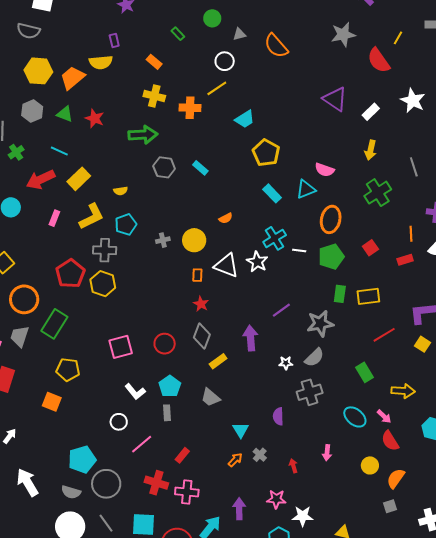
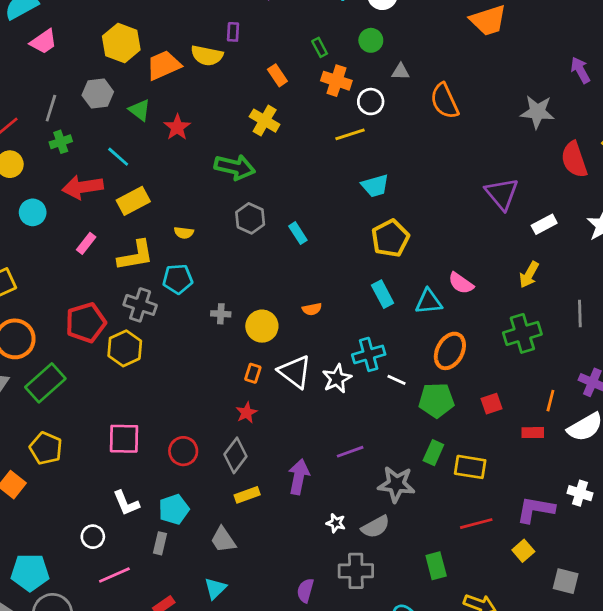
orange cross: (190, 108) -> (336, 81), moved
cyan triangle: (241, 430) -> (215, 588), moved

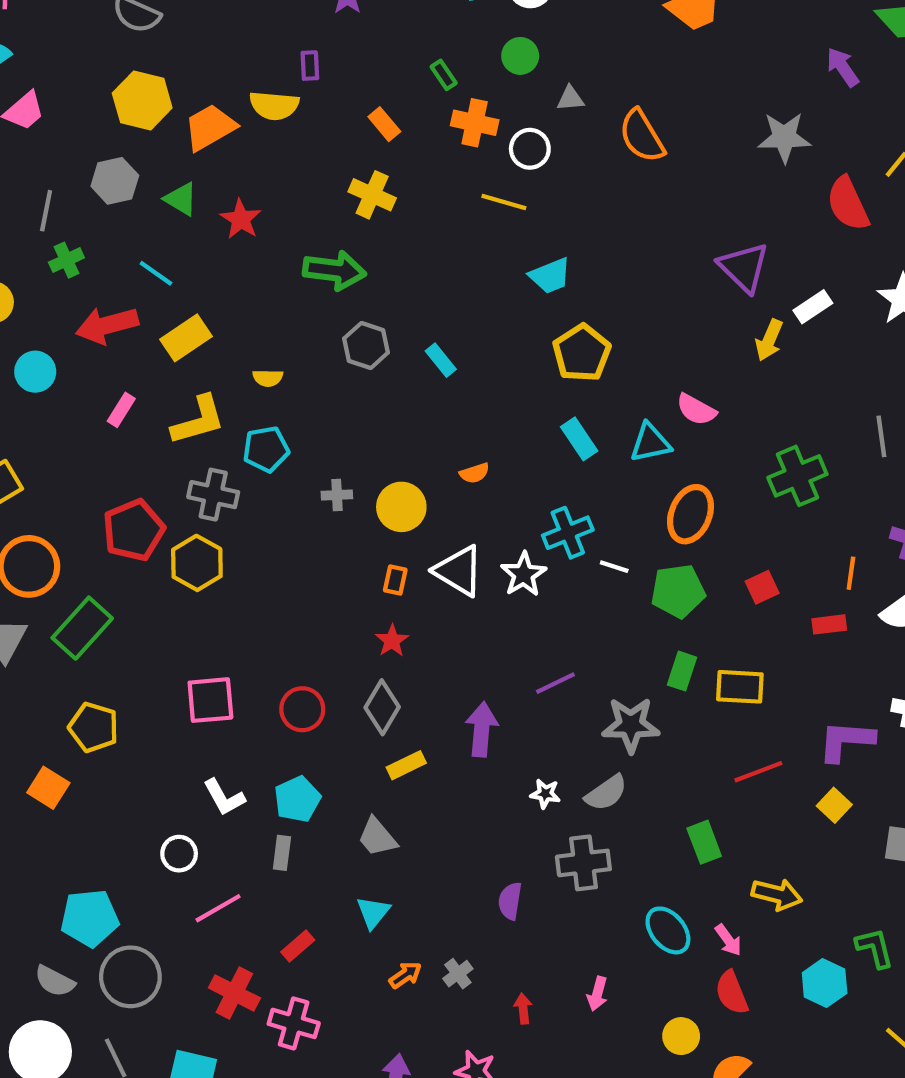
yellow line: (350, 134) -> (504, 202), turned 40
yellow arrow: (529, 275) -> (769, 340), moved

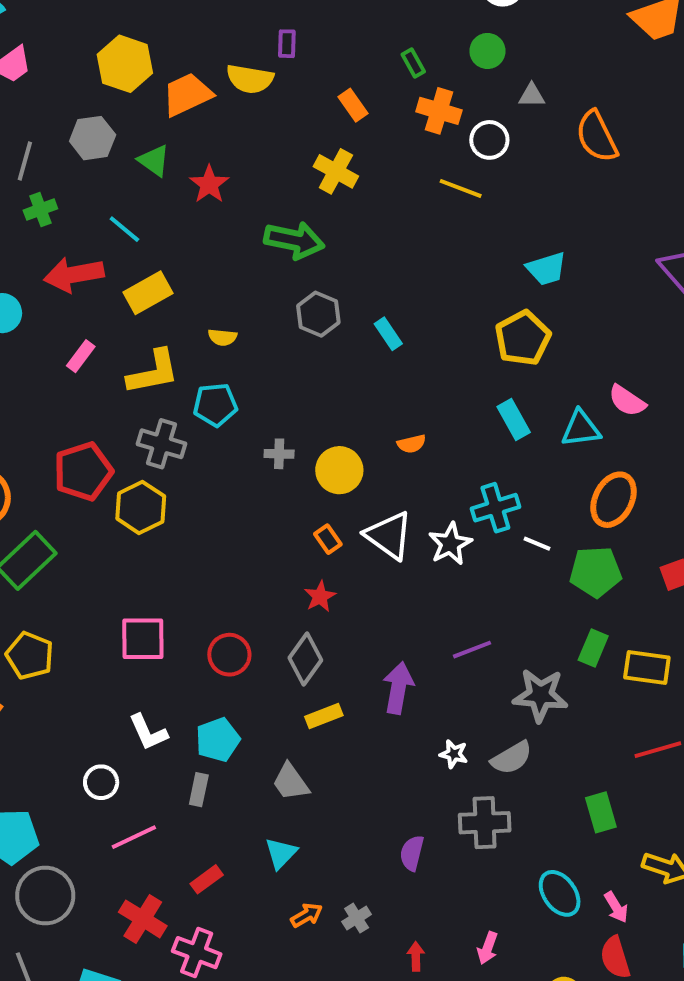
cyan trapezoid: (550, 276) -> (546, 269), moved
orange rectangle: (395, 580) -> (328, 539), turned -52

